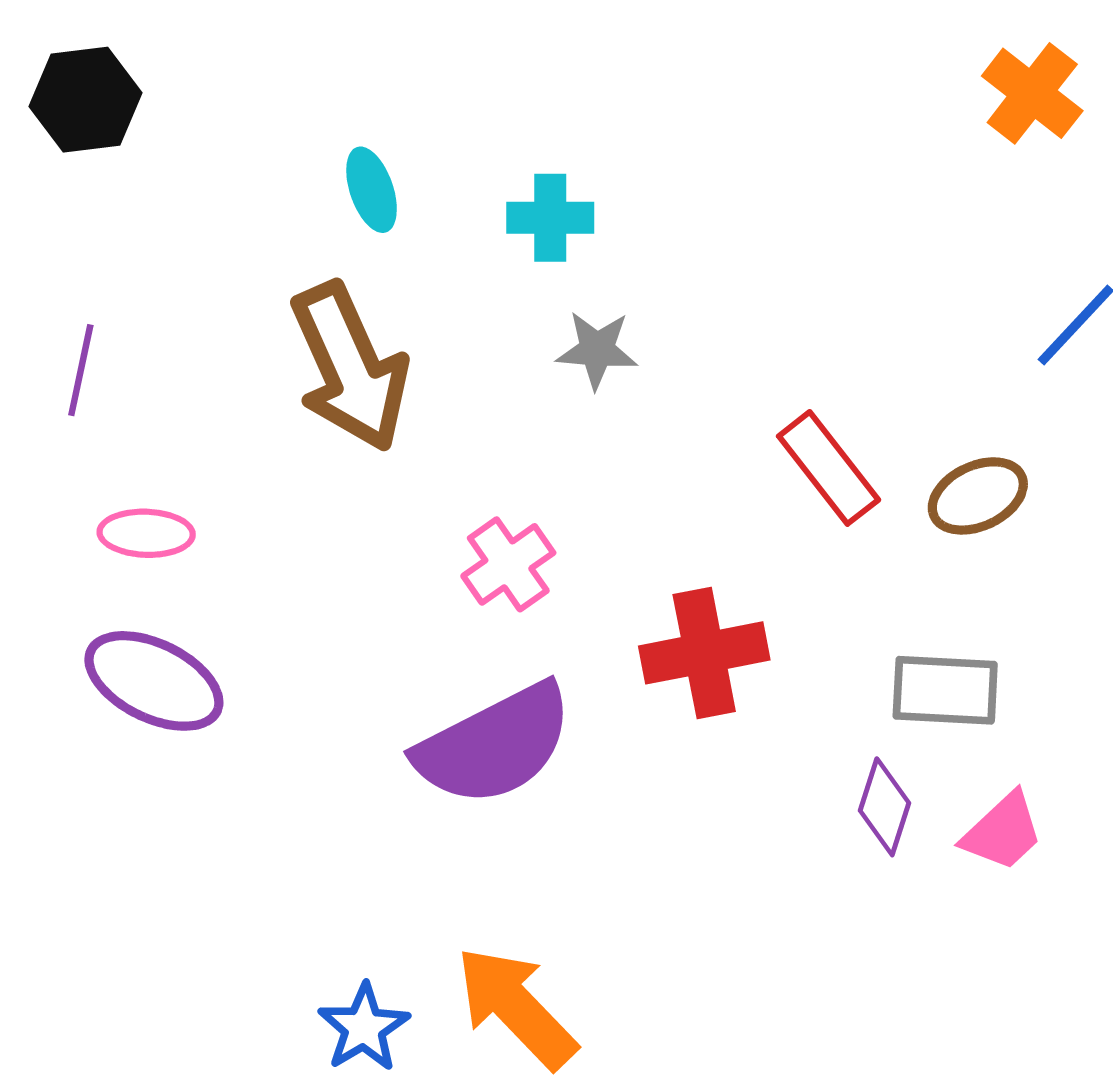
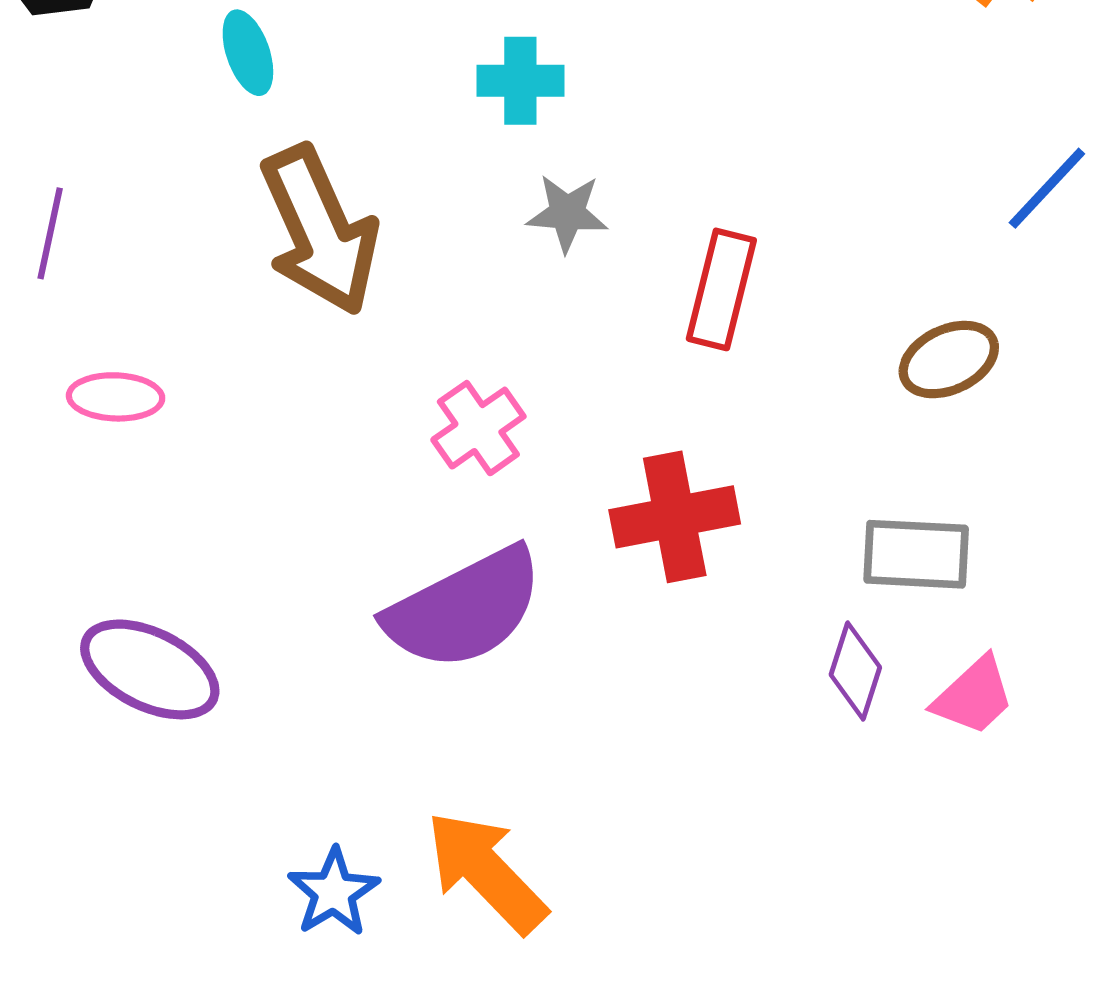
cyan ellipse: (372, 190) -> (248, 53), moved
red rectangle: (829, 468) -> (721, 289), moved, turned 52
purple ellipse: (154, 681) -> (150, 669), moved

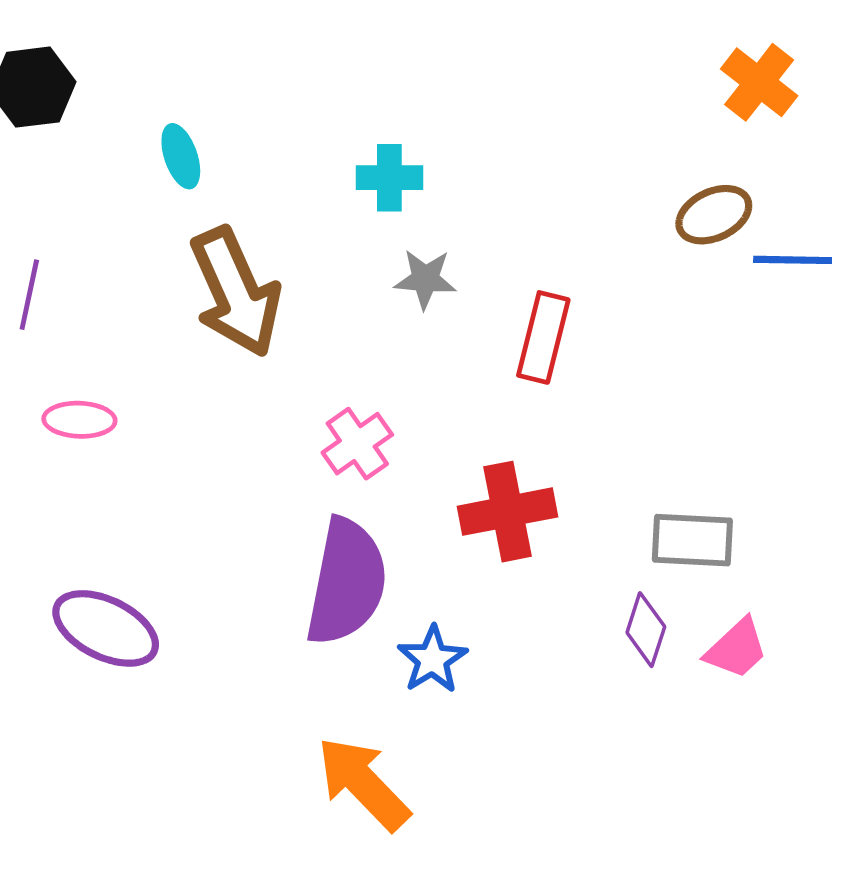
blue line: (1047, 188) -> (793, 260), turned 48
brown ellipse: (949, 360) -> (714, 215), moved
purple semicircle: (464, 609) -> (347, 582), turned -52
blue star: (334, 892) -> (432, 659), moved

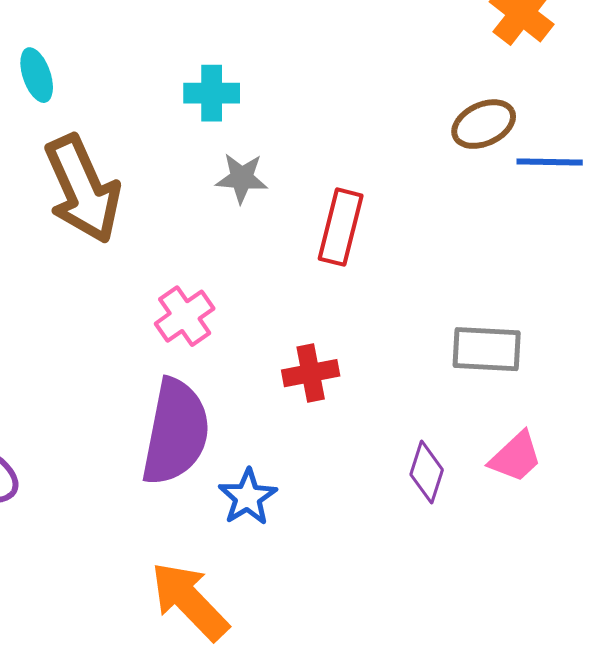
red cross: (508, 512) -> (311, 373), size x0.7
gray rectangle: (692, 540) -> (487, 349), moved
pink trapezoid: (736, 649) -> (516, 457), moved

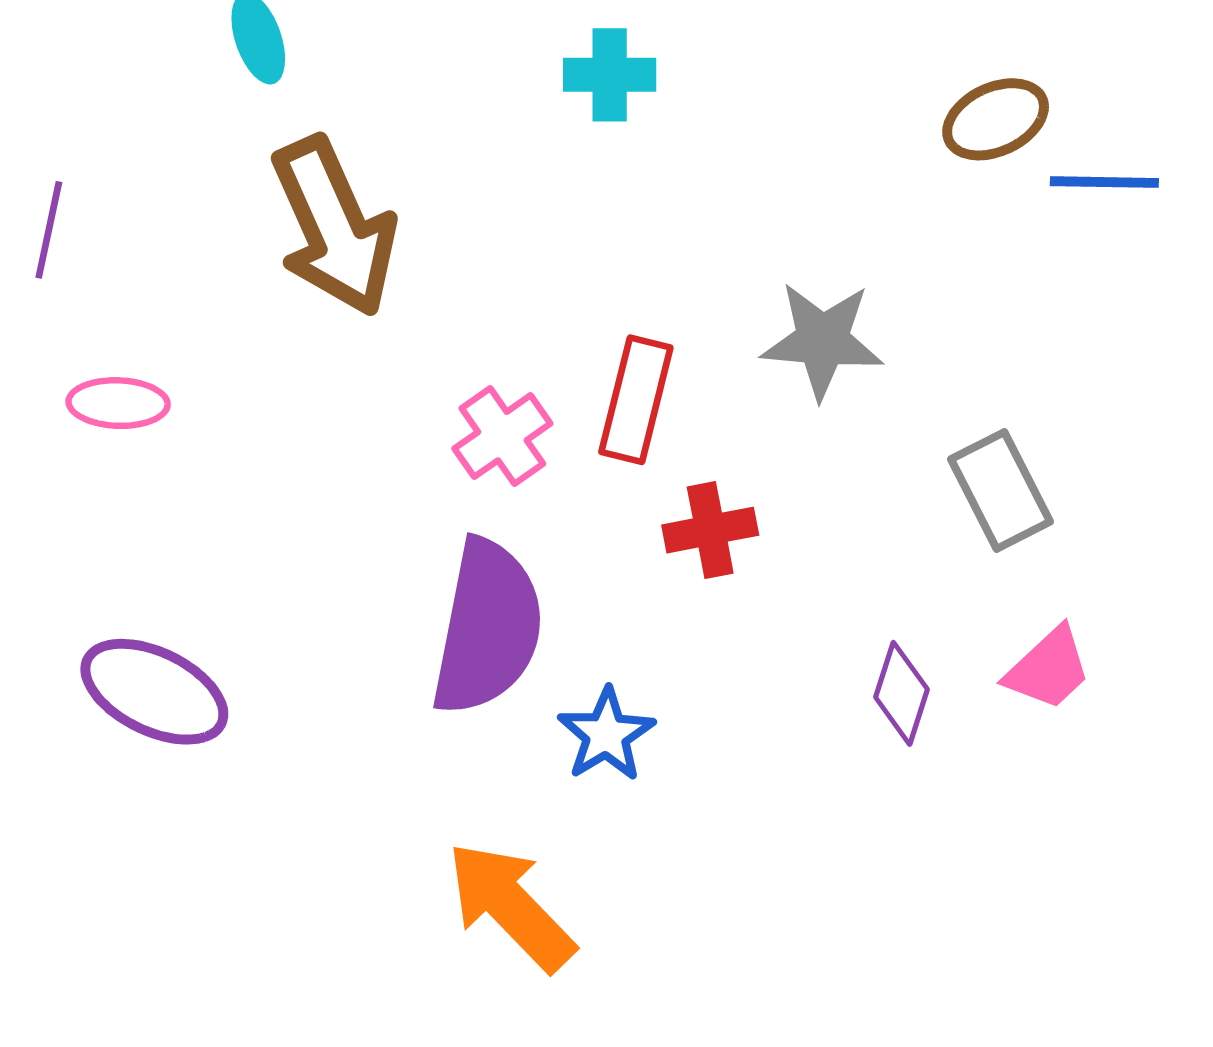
cyan cross: (212, 93) -> (610, 75), moved
gray star: (242, 178) -> (822, 340), moved, size x1.4
red rectangle: (341, 227) -> (636, 400), moved
gray rectangle: (487, 349) -> (1000, 490), turned 60

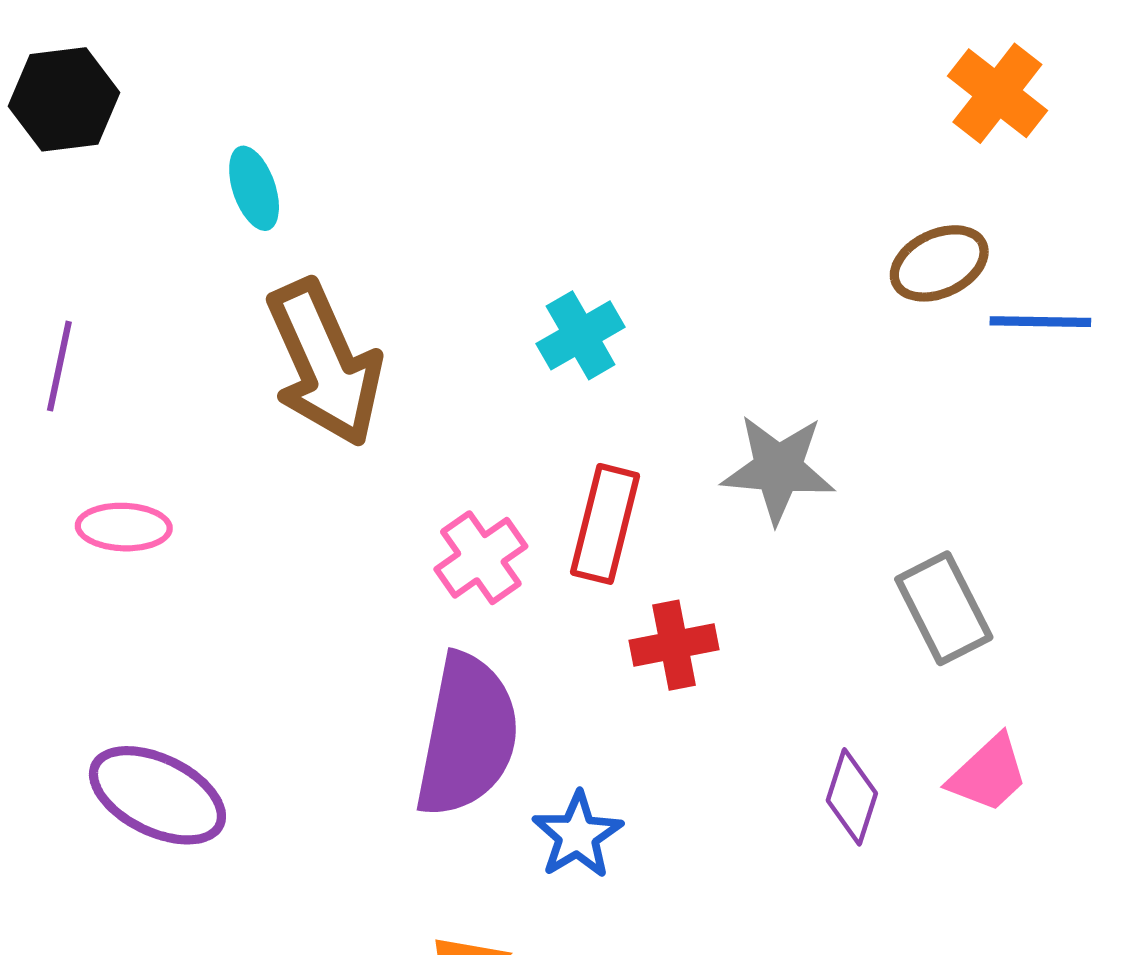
cyan cross: (610, 75) -> (581, 335), moved, turned -30

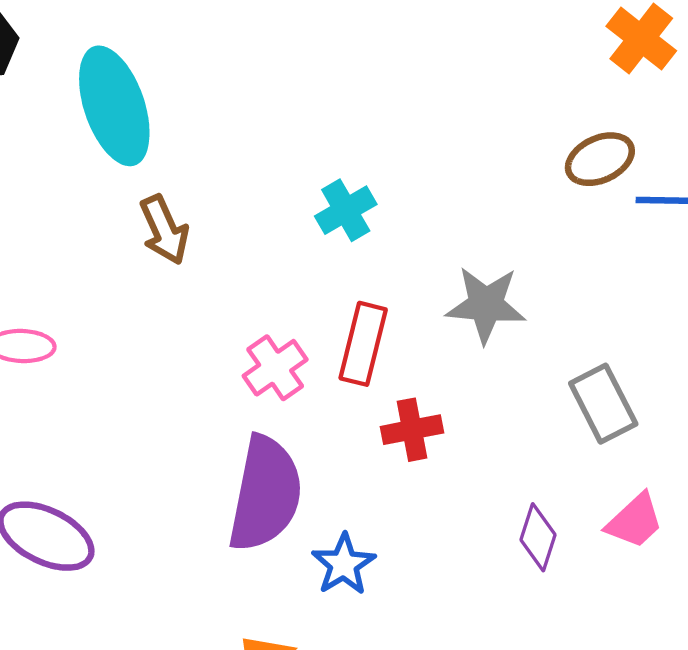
cyan ellipse: (254, 188) -> (114, 106), size x2.0
brown arrow: (325, 363) -> (164, 230), size x0.6

